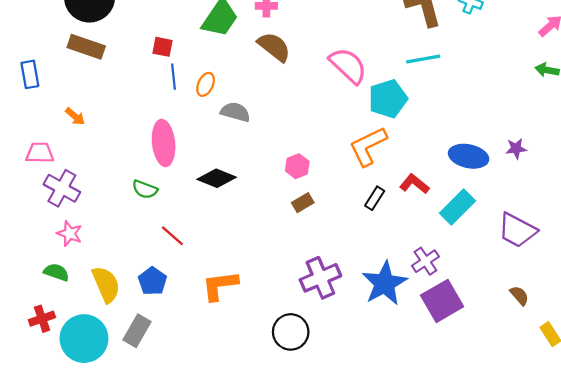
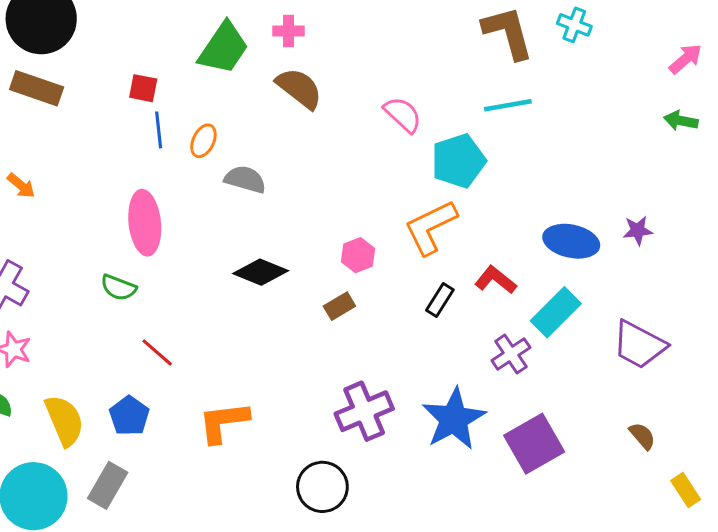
pink semicircle: (348, 66) -> (403, 115), size x0.7
pink hexagon: (297, 166) -> (358, 255), moved
black diamond: (217, 178) -> (261, 272), moved
purple cross: (425, 261) -> (511, 354), moved

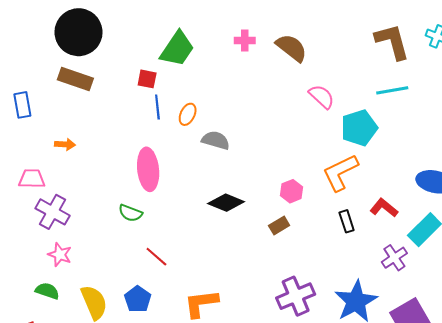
green trapezoid: (224, 48) -> (177, 49), moved
brown semicircle: (299, 88) -> (291, 48), moved
orange arrow: (21, 186) -> (65, 144), turned -36
black rectangle: (440, 300) -> (347, 221), turned -50

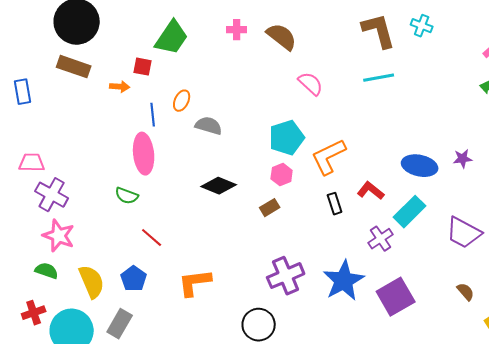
blue line: (157, 107) -> (153, 115), moved
cyan pentagon: (359, 128) -> (287, 138), moved
orange arrow: (65, 144) -> (120, 87), moved
pink star: (60, 255) -> (59, 236), size x1.4

